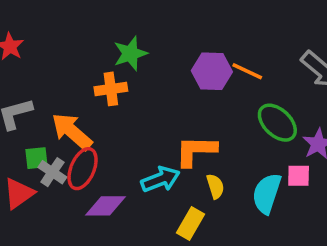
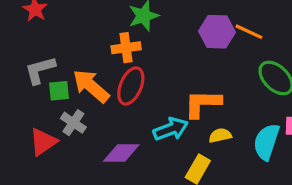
green square: (36, 158) -> (59, 91), moved
red ellipse: (83, 169) -> (131, 86), moved
yellow semicircle: (215, 186) -> (220, 135), turned -85

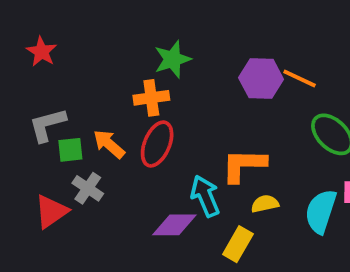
orange arrow: (91, 86) -> (109, 144), size x0.7
cyan arrow: (171, 129) -> (205, 196), turned -92
purple diamond: (121, 153) -> (174, 225), moved

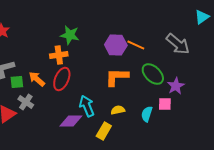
green star: (172, 59) -> (70, 35), turned 30
orange L-shape: (244, 165) -> (117, 77), moved
cyan semicircle: (321, 211) -> (147, 114), size x0.7

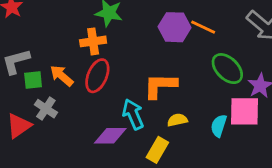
orange L-shape: (117, 77) -> (160, 86), moved
pink square: (165, 104) -> (244, 111), size x1.6

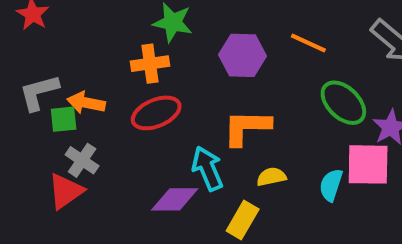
purple hexagon: (174, 27) -> (243, 55), moved
orange arrow: (62, 76) -> (86, 103), moved, turned -30
red ellipse: (97, 76) -> (156, 113), turned 44
red triangle: (19, 126) -> (66, 191), moved

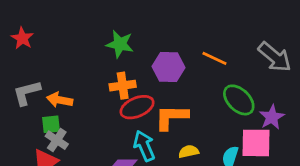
orange cross: (150, 64) -> (123, 86), moved
red ellipse: (156, 113) -> (137, 107), moved
green square: (64, 119) -> (51, 124), moved

